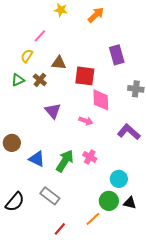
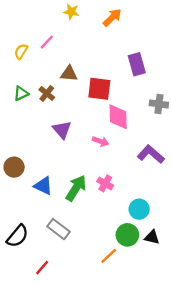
yellow semicircle: (27, 56) -> (21, 51), moved
red line: (60, 229) -> (42, 268), moved

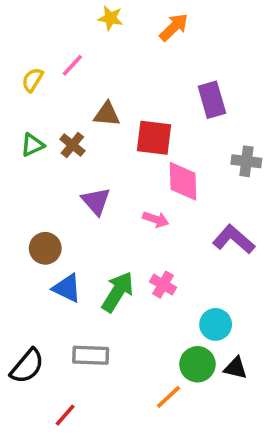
brown circle: (14, 167) -> (45, 248), moved
gray rectangle: (58, 229) -> (91, 355), turned -35

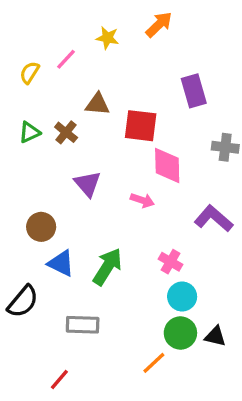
yellow star: (110, 18) -> (107, 38), moved
pink cross: (163, 285) -> (170, 262), moved
cyan circle: (216, 324) -> (182, 297), moved
black semicircle: (27, 366) -> (23, 301), moved

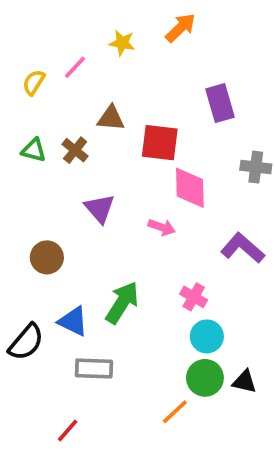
green triangle: (30, 132) -> (34, 150), turned 40
blue triangle: (61, 263) -> (73, 321), moved

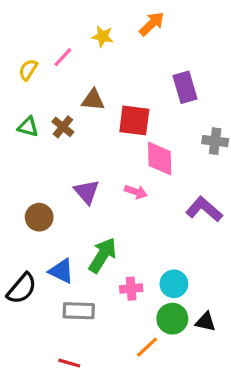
purple triangle: (100, 208) -> (87, 192), moved
pink cross: (194, 297) -> (131, 289), moved, turned -35
red line: (68, 431) -> (69, 363), moved, turned 65

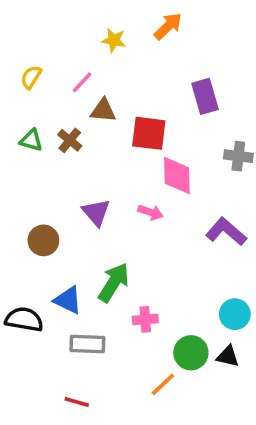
pink line: (63, 57) -> (82, 82), moved
cyan circle: (174, 284) -> (235, 314), moved
black semicircle: (22, 289) -> (24, 319), turned -120

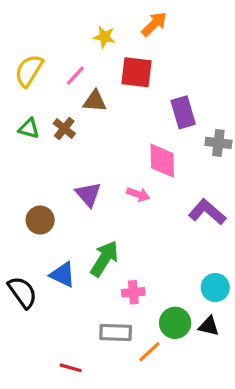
yellow semicircle: (31, 77) -> (29, 71), size x1.5
purple rectangle: (205, 96) -> (183, 112), moved
red square: (149, 133) -> (137, 72), moved
black semicircle: (24, 319) -> (22, 292), turned 44
gray rectangle: (87, 344) -> (116, 332), moved

